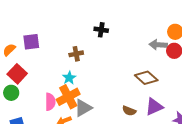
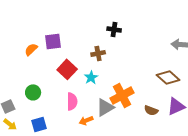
black cross: (101, 30) -> (114, 29), moved
red square: (17, 74) -> (67, 69), moved
orange cross: (68, 97) -> (122, 95), moved

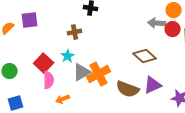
red square: (67, 69) -> (44, 63), moved
gray triangle: (105, 107) -> (82, 72), moved
brown semicircle: (151, 110) -> (128, 89), size x1.6

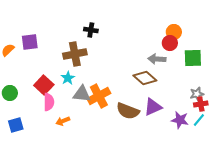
gray arrow: (157, 23) -> (157, 59), moved
red circle: (173, 29) -> (170, 43), moved
brown cross: (75, 32) -> (75, 54), size x1.6
gray triangle: (82, 72) -> (82, 94), turned 36

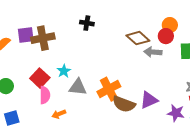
brown cross: (75, 54) -> (43, 38), moved
brown diamond: (145, 78) -> (138, 38), moved
orange cross: (99, 96) -> (109, 89), moved

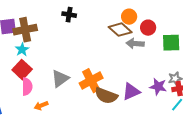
orange circle: (170, 25) -> (129, 17), moved
cyan star: (64, 71) -> (22, 50), moved
gray triangle: (78, 87) -> (60, 79), turned -42
purple star: (176, 113) -> (158, 87), moved

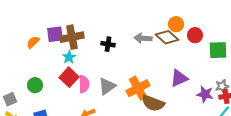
black cross: (69, 15) -> (108, 44), moved
gray arrow: (135, 44) -> (143, 38), moved
pink semicircle: (27, 87) -> (84, 84), moved
purple triangle: (131, 92) -> (179, 78), moved

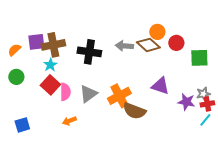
black cross: (108, 44) -> (89, 52), size x1.6
purple triangle: (179, 78) -> (160, 86), turned 42
green circle: (35, 85) -> (16, 77), moved

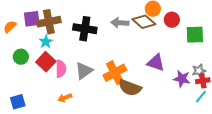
green circle: (16, 77) -> (21, 57), moved

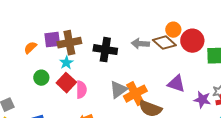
red circle: (172, 20) -> (192, 41), size x1.5
gray triangle: (84, 71) -> (118, 90), moved

